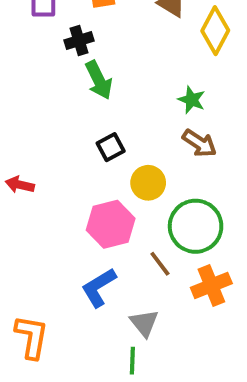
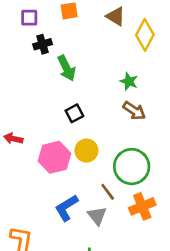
black cross: (79, 41) -> (43, 44), moved
yellow circle: (148, 183) -> (86, 151), moved
pink hexagon: (111, 224) -> (55, 157), moved
gray triangle: (144, 323) -> (97, 216), moved

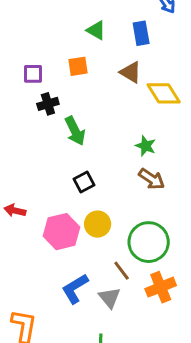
yellow diamond: (145, 35) -> (164, 93), turned -60

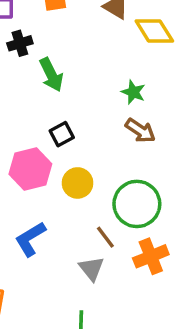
pink hexagon: (61, 232) -> (30, 169), moved
blue L-shape: (75, 289) -> (30, 239), moved

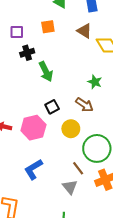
brown arrow: (140, 131) -> (84, 105), moved
yellow circle: (78, 183) -> (71, 129), moved

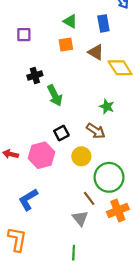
orange square: (48, 27) -> (66, 44), moved
purple square: (17, 32) -> (24, 35), moved
blue L-shape: (33, 169) -> (28, 199), moved

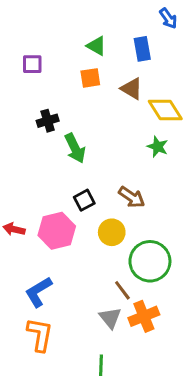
green star: (107, 106) -> (158, 147), moved
orange cross: (118, 211) -> (144, 316), moved
orange L-shape: (17, 239) -> (40, 335), moved

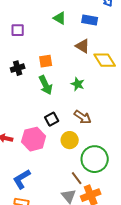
blue rectangle: (142, 49) -> (90, 20), turned -70
orange square: (90, 78) -> (46, 61), moved
black cross: (48, 121) -> (18, 68), moved
green star: (158, 147) -> (78, 84), moved

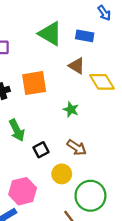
green triangle: (60, 18) -> (50, 34), size x1.6
orange square: (46, 61) -> (34, 83), size x1.6
green arrow: (46, 85) -> (17, 130), moved
pink hexagon: (34, 139) -> (23, 191), moved

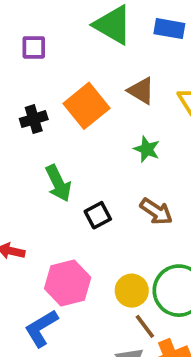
brown triangle: (77, 66) -> (141, 91), moved
orange square: (34, 83) -> (86, 106), turned -30
yellow circle: (62, 174) -> (132, 291), moved

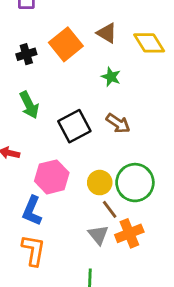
green arrow: (58, 183) -> (29, 105), moved
black square: (98, 215) -> (74, 126), size x1.6
blue L-shape: (41, 328) -> (32, 211), turned -36

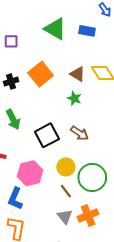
brown triangle: (107, 33) -> (77, 74), moved
yellow circle: (100, 183) -> (66, 167), moved
brown line: (110, 209) -> (66, 191), moved

